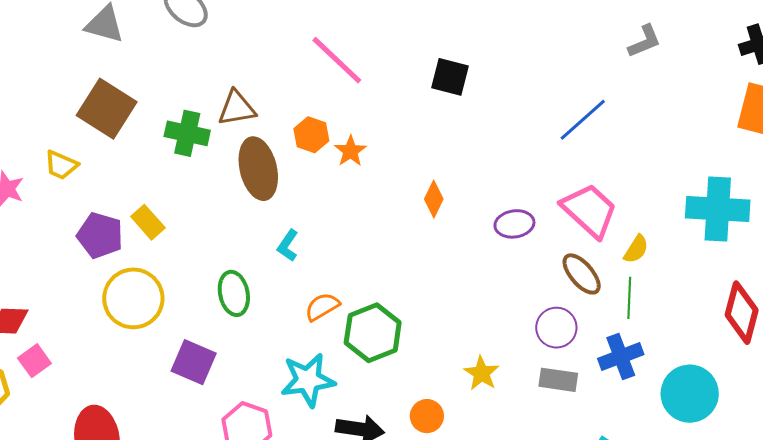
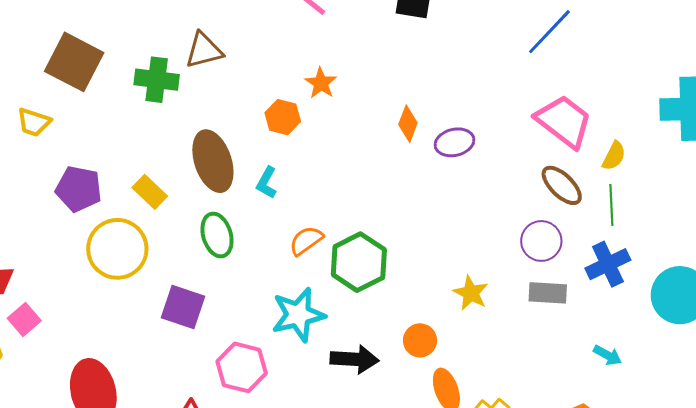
orange hexagon: (311, 135) -> (283, 117), moved
brown ellipse: (258, 169) -> (213, 161), moved
yellow rectangle: (148, 222) -> (150, 192), moved
purple ellipse: (514, 224) -> (455, 142), moved

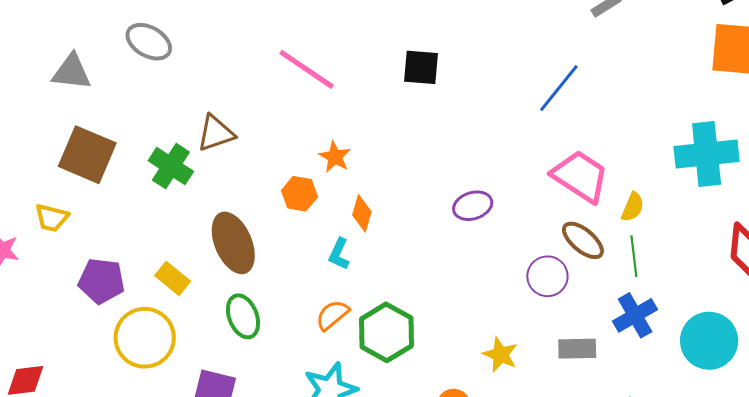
green cross: (157, 80) -> (171, 166), turned 30
orange diamond: (408, 124) -> (362, 213), moved
cyan L-shape: (267, 183) -> (339, 254), moved
purple circle: (541, 241) -> (547, 276), moved

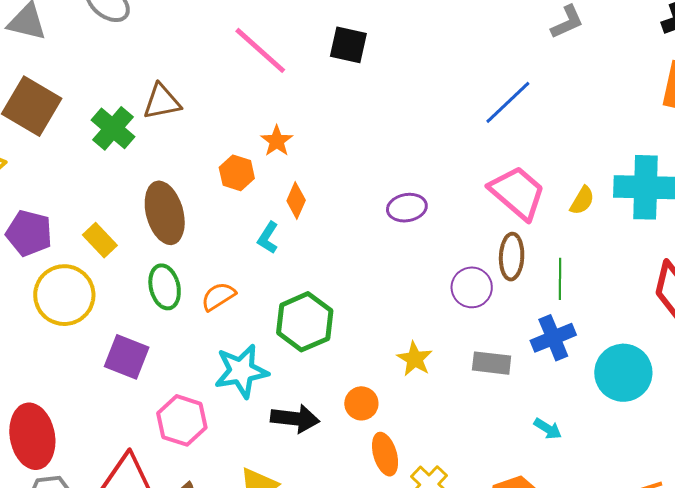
black square: (421, 67) -> (348, 45), moved
yellow semicircle: (633, 207) -> (582, 201), moved
brown ellipse: (583, 240) -> (512, 257), turned 45
orange semicircle: (332, 315) -> (218, 296), moved

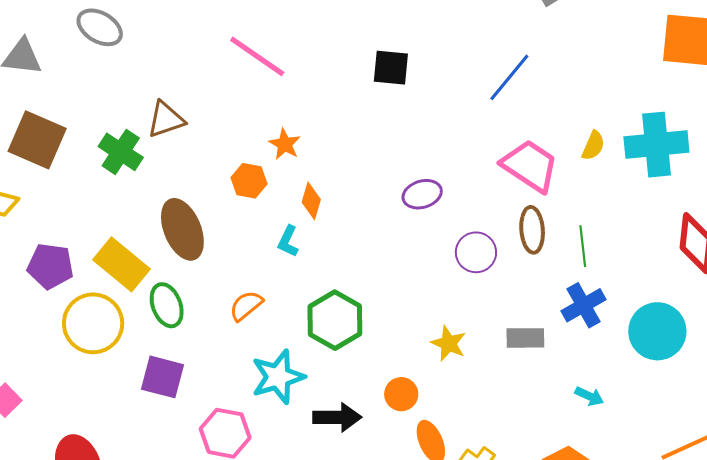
black square: (348, 45) -> (391, 68), moved
yellow semicircle: (582, 201) -> (593, 146), moved
yellow rectangle: (100, 240) -> (121, 264), size x1.6
green ellipse: (165, 287) -> (167, 305), moved
purple circle: (472, 287) -> (476, 252), moved

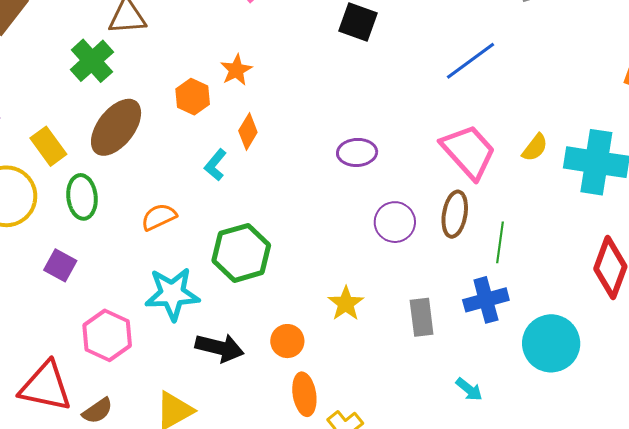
green cross: (121, 152) -> (92, 61), moved
brown ellipse: (182, 229) -> (116, 127), turned 46
yellow rectangle: (121, 264) -> (48, 146), size x0.7
gray rectangle: (525, 338) -> (422, 317), turned 69
purple square: (162, 377) -> (60, 265), size x0.7

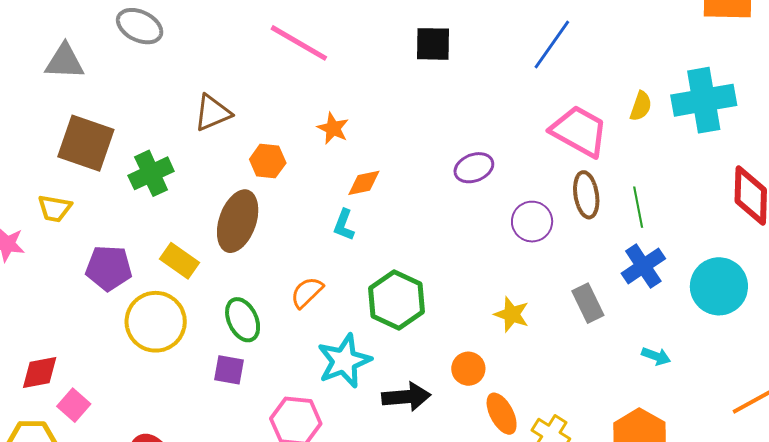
green cross: (92, 61) -> (151, 173), moved, turned 36
orange hexagon: (193, 97) -> (268, 161), moved
orange diamond: (248, 132) -> (364, 183), turned 66
green ellipse: (82, 197) -> (243, 320), moved

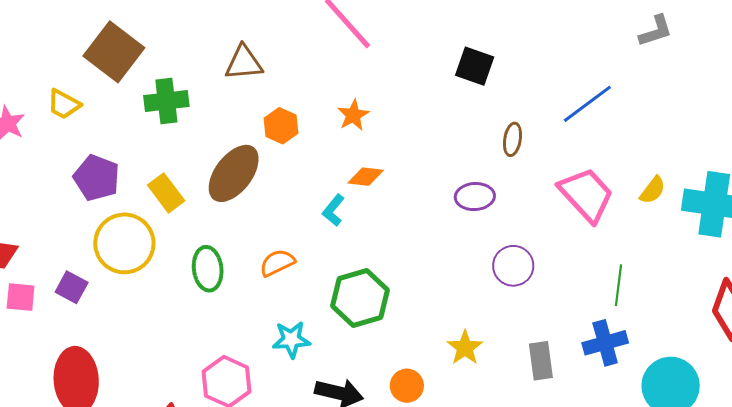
brown ellipse: (586, 195) -> (512, 139), moved, size x0.7
cyan star: (344, 361) -> (291, 340), size x0.7
purple square: (229, 370) -> (72, 287), moved
pink square: (74, 405) -> (21, 297), turned 36

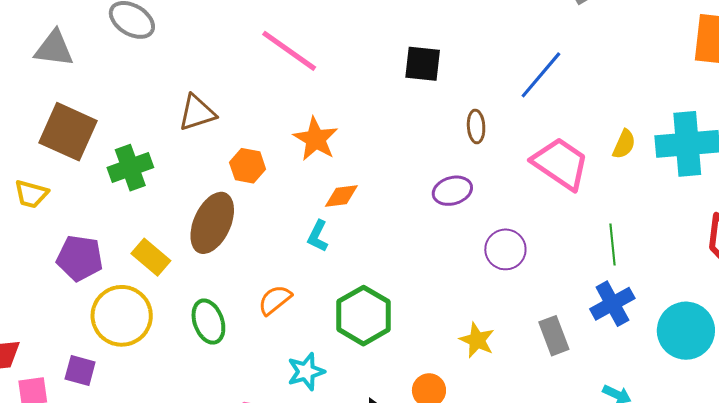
orange star: (353, 115) -> (316, 139), size x1.4

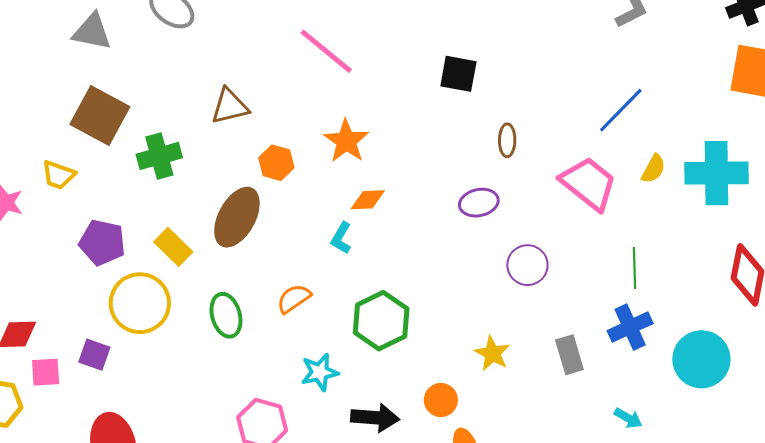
blue line: (541, 75) -> (621, 110), moved

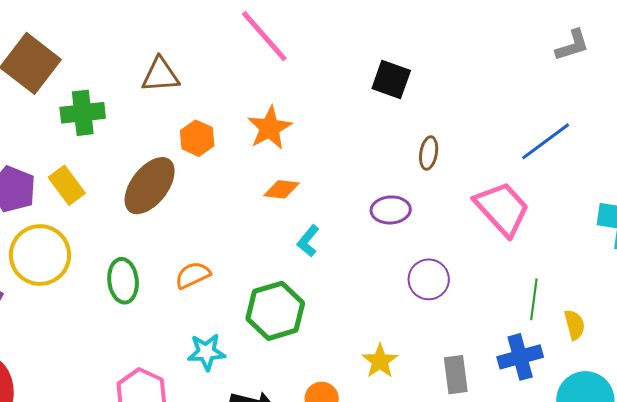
yellow semicircle: (653, 169) -> (575, 325), moved, turned -52
cyan L-shape: (341, 238) -> (308, 241), moved
yellow rectangle: (173, 247) -> (67, 185), moved

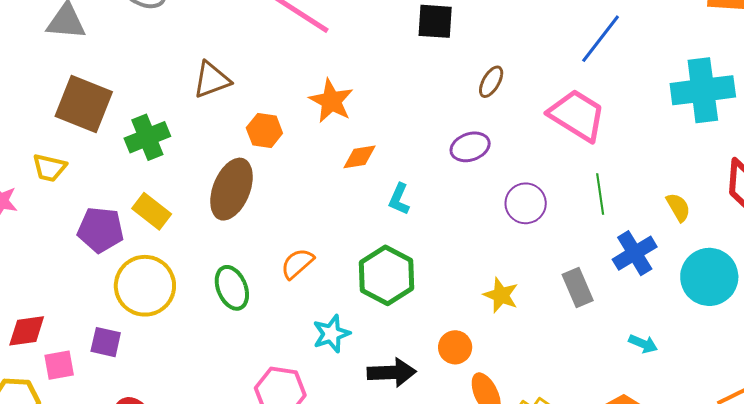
brown ellipse: (429, 153) -> (491, 82), turned 36
green line: (534, 299) -> (600, 194), moved

